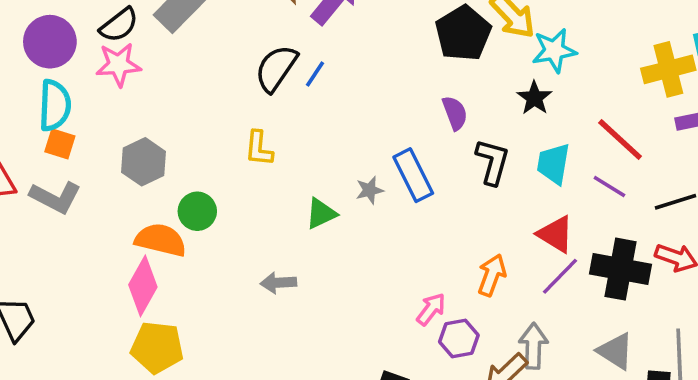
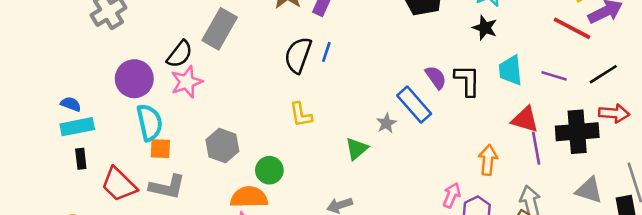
purple semicircle: (455, 113) -> (436, 77), moved
red line: (620, 139) -> (572, 28), moved
purple line: (560, 276) -> (536, 148), turned -40

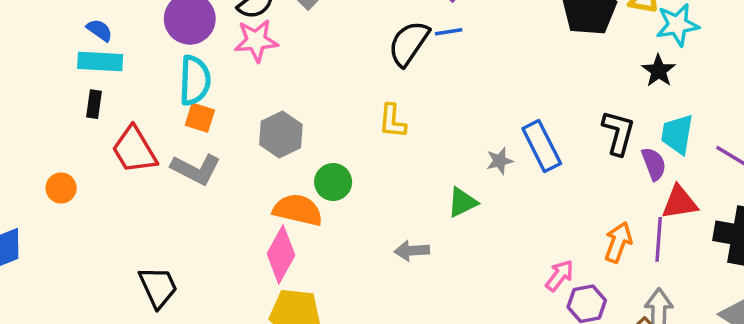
blue line: (326, 52) -> (449, 32), moved, turned 48
purple semicircle: (436, 77) -> (654, 164), moved
red triangle: (525, 119) -> (680, 202), turned -40
purple line: (536, 148) -> (659, 239), moved
green triangle: (357, 149) -> (462, 202), moved

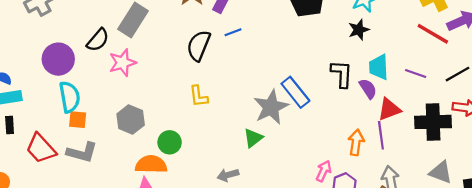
blue line: (449, 32) -> (233, 32), moved
pink star: (256, 41) -> (122, 63), moved
black star: (659, 71) -> (359, 30), turned 30
gray star: (500, 161) -> (271, 107), size x2.0

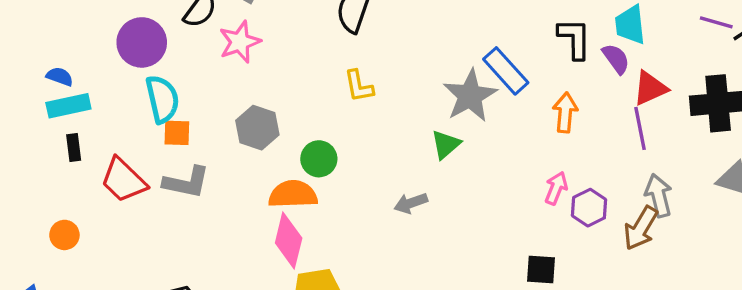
purple line: (416, 73) -> (716, 22), moved
orange arrow: (356, 142) -> (565, 112), moved

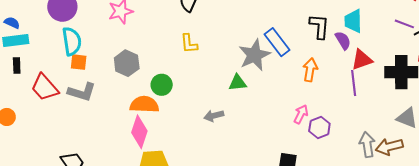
green triangle: (446, 145) -> (238, 83), turned 30
gray arrow: (659, 195) -> (367, 145), moved
brown arrow: (641, 228) -> (389, 147), moved, turned 40

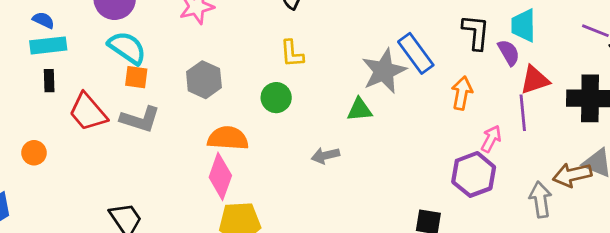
cyan semicircle: (72, 41) -> (127, 48), turned -48
green circle: (162, 85) -> (276, 98), moved
pink arrow: (301, 114) -> (491, 139), moved
purple hexagon: (319, 127) -> (474, 174), size x1.4
brown arrow: (389, 147) -> (572, 175), moved

